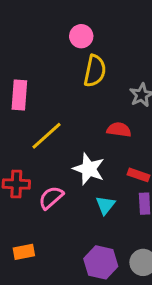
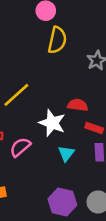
red semicircle: (119, 130) -> (78, 105), moved

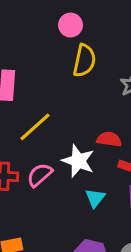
pink semicircle: (20, 147) -> (40, 175), moved

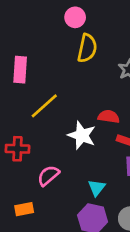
pink semicircle: (40, 175) -> (48, 176), moved
cyan triangle: (95, 198) -> (97, 188), moved

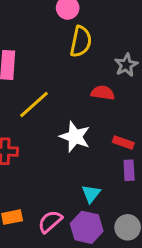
red semicircle: (109, 117) -> (103, 93), moved
pink semicircle: (48, 176) -> (50, 221), moved

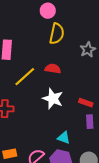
red semicircle: (103, 93) -> (53, 69), moved
cyan triangle: (91, 194) -> (64, 138), turned -48

